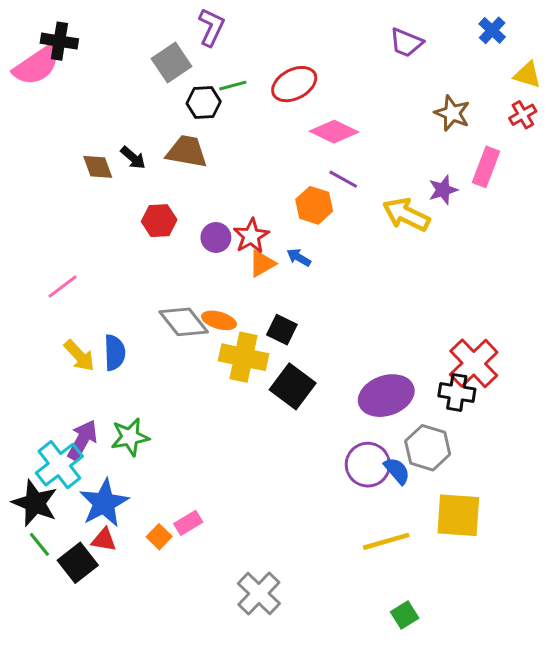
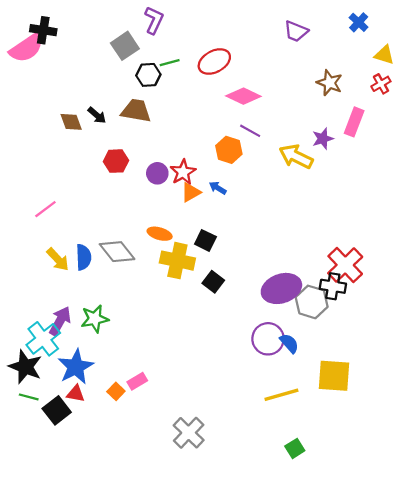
gray diamond: (184, 322) -> (117, 252), moved
black square: (293, 386) -> (213, 282), size x0.7
gray hexagon: (428, 448) -> (312, 302), moved
green line: (39, 544) -> (29, 397), turned -36

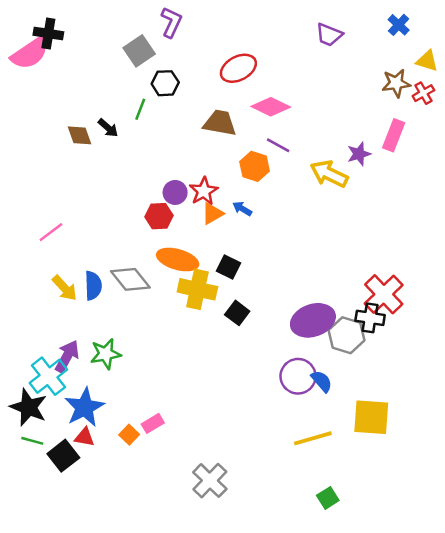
green line: (170, 63) -> (140, 109), moved, turned -54
brown star: (330, 83) -> (396, 83), moved, turned -30
brown trapezoid: (136, 111) -> (220, 123), moved
red hexagon: (116, 161) -> (159, 216), moved
orange ellipse: (160, 234) -> (178, 260), size x1.5

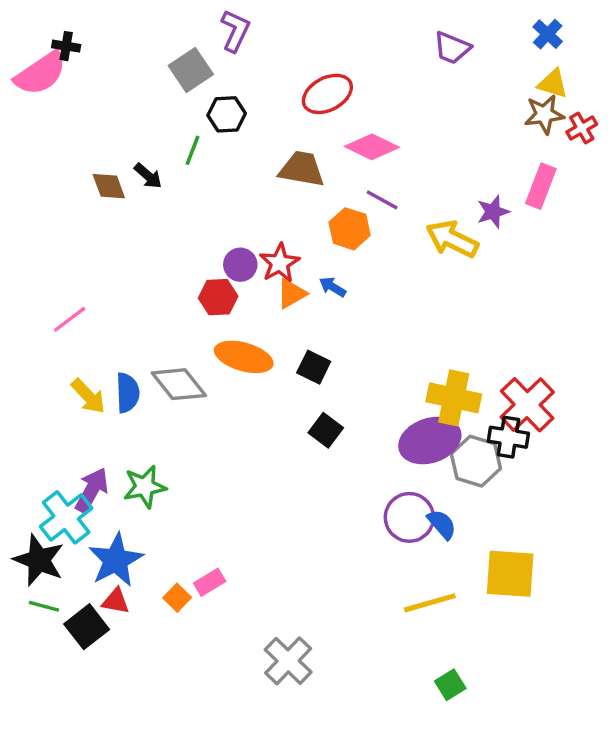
black cross: (48, 34) -> (66, 46), size x0.7
yellow triangle: (427, 61) -> (553, 84), moved
yellow cross: (197, 289) -> (454, 398), moved

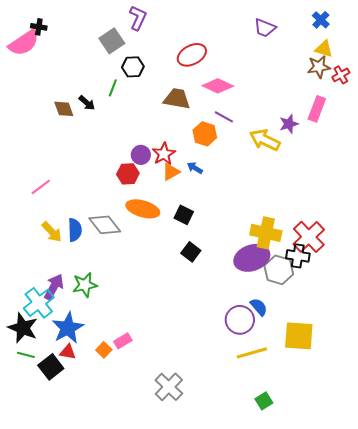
purple circle: (409, 517) -> (240, 320), moved

